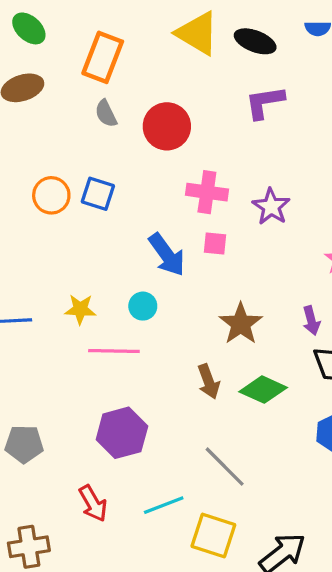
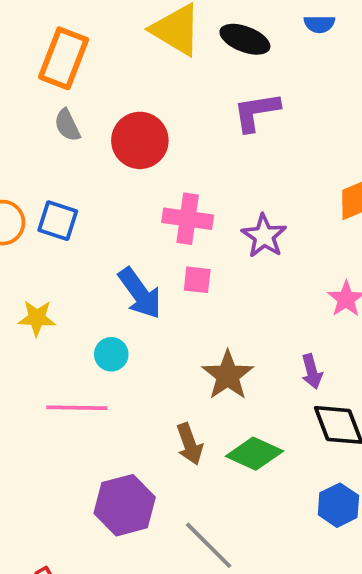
yellow star: (80, 309) -> (37, 318), moved
purple hexagon: (122, 433) -> (125, 505), moved

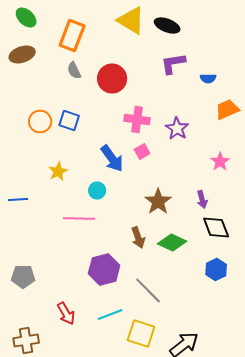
blue semicircle: (319, 24) -> (208, 78), moved
pink square: (197, 280) -> (142, 152), turned -35
yellow star: (37, 318) -> (58, 172), turned -30

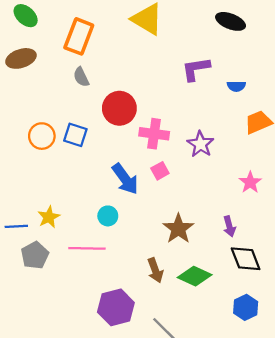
black ellipse: (167, 26) -> (231, 21), moved
red circle: (112, 78) -> (119, 108), moved
yellow star: (58, 172) -> (49, 217), moved
gray pentagon: (23, 276) -> (35, 255), moved, turned -30

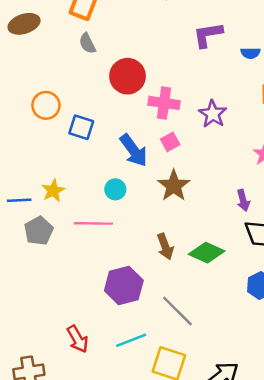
blue square: (75, 135) -> (81, 127), moved
brown star: (178, 229) -> (174, 186), moved

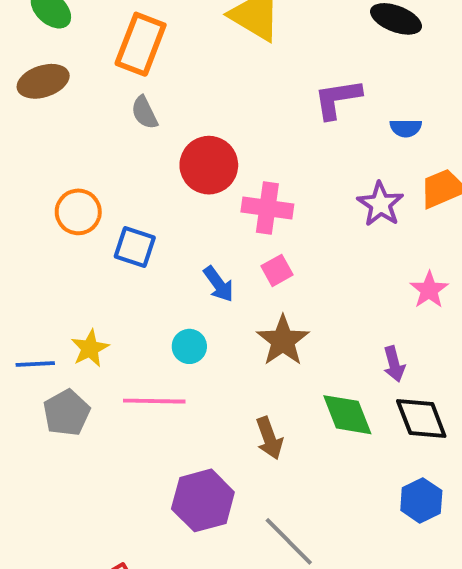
purple star: (213, 114) -> (380, 204), moved
blue arrow: (134, 150) -> (219, 284), size x0.7
green diamond: (207, 253) -> (347, 415), moved, turned 44

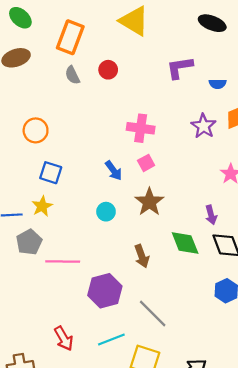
red circle: (209, 165) -> (108, 70), moved, size x0.6
blue square: (135, 247) -> (51, 173), moved
cyan circle: (189, 346) -> (106, 212), moved
pink line: (154, 401) -> (63, 261), moved

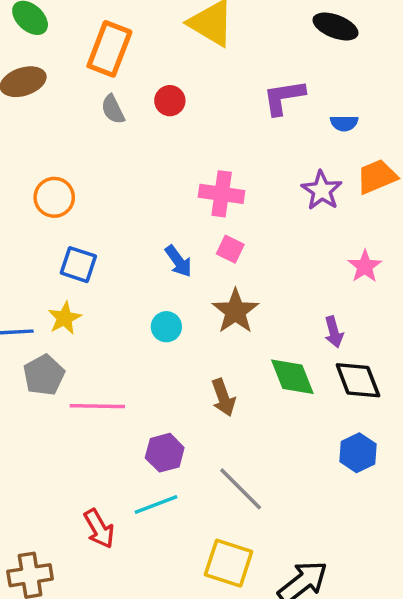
pink square: (146, 163) -> (230, 249), turned -35
purple hexagon: (105, 291) -> (165, 453), size x0.7
cyan line: (111, 340) -> (156, 504), moved

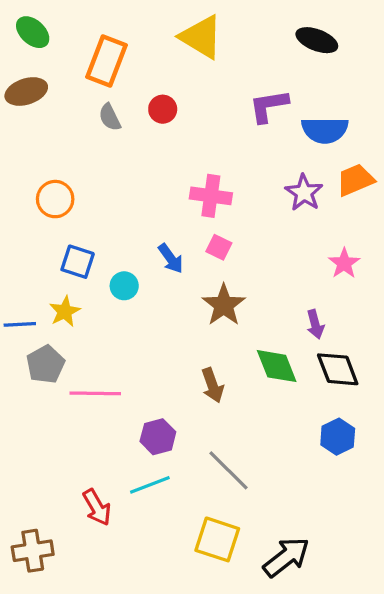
blue semicircle: (344, 123) -> (325, 130), size x1.8
cyan circle: (166, 327) -> (124, 286), moved

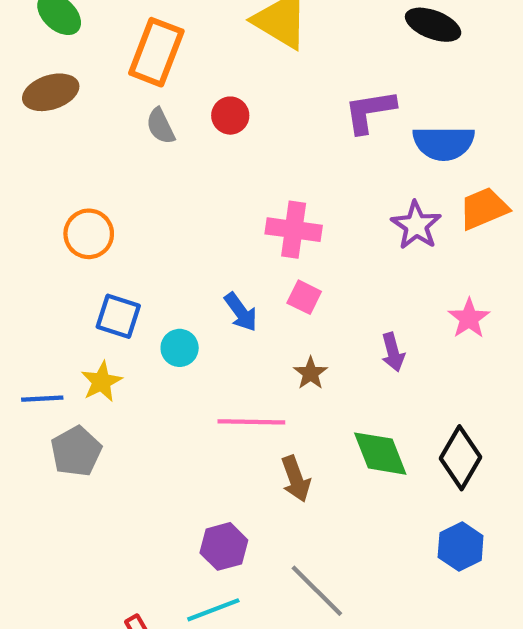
brown star: (224, 305) -> (311, 373), size x0.6
purple arrow: (315, 324) -> (393, 352), moved
black diamond: (338, 369) -> (461, 458), turned 51
pink line: (95, 393) -> (251, 422), moved

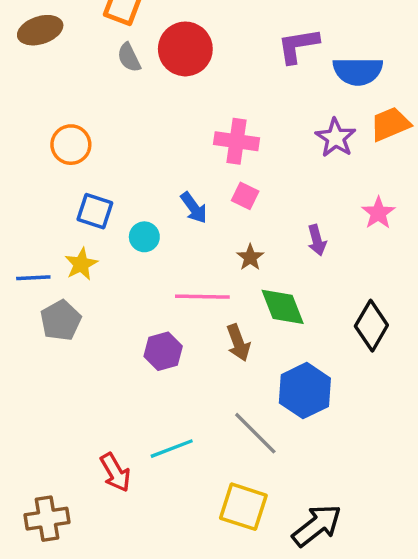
red circle: (230, 116) -> (185, 49), size x1.8
green diamond: (380, 454) -> (283, 307), moved
purple hexagon: (224, 546) -> (163, 351), moved
blue hexagon: (461, 546) -> (305, 391), moved, size x1.4

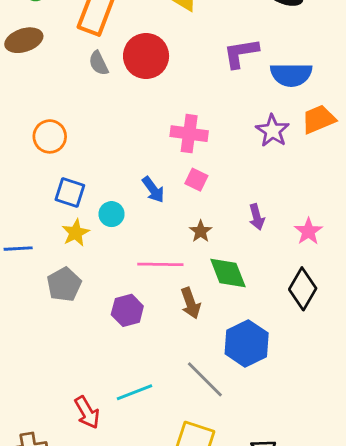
pink star: (378, 213) -> (308, 231), moved
yellow star: (81, 264) -> (76, 233), moved
gray pentagon: (61, 321) -> (64, 284), moved

